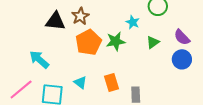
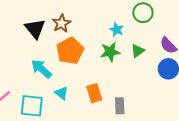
black triangle: (55, 21) -> (35, 29), turned 45
green star: (116, 41) -> (110, 52), moved
cyan arrow: (39, 59) -> (41, 69), moved

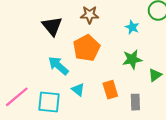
brown star: (61, 23) -> (90, 15), moved, turned 30
green triangle: (138, 51) -> (155, 75), moved
green star: (110, 52) -> (132, 59), moved

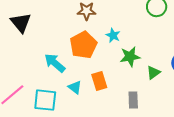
black triangle: (52, 26) -> (21, 23), moved
cyan star: (132, 27) -> (113, 35), moved
orange rectangle: (110, 90) -> (99, 81), moved

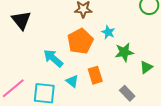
gray rectangle: (133, 100) -> (127, 93), turned -42

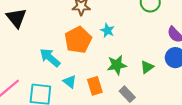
green star: (124, 52) -> (117, 65), moved
orange rectangle: (95, 75) -> (95, 86), moved

